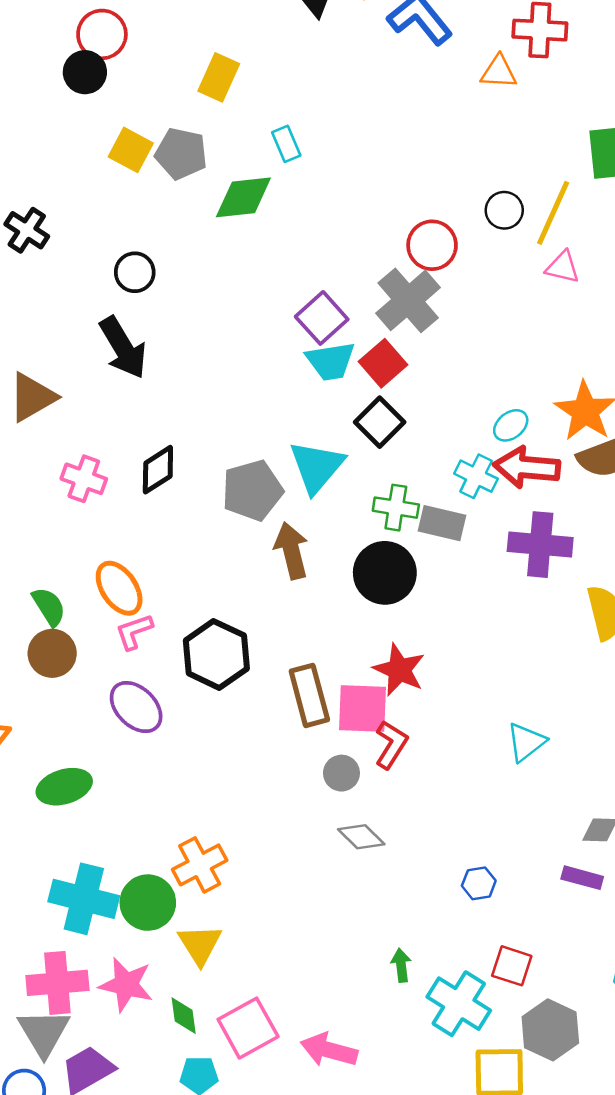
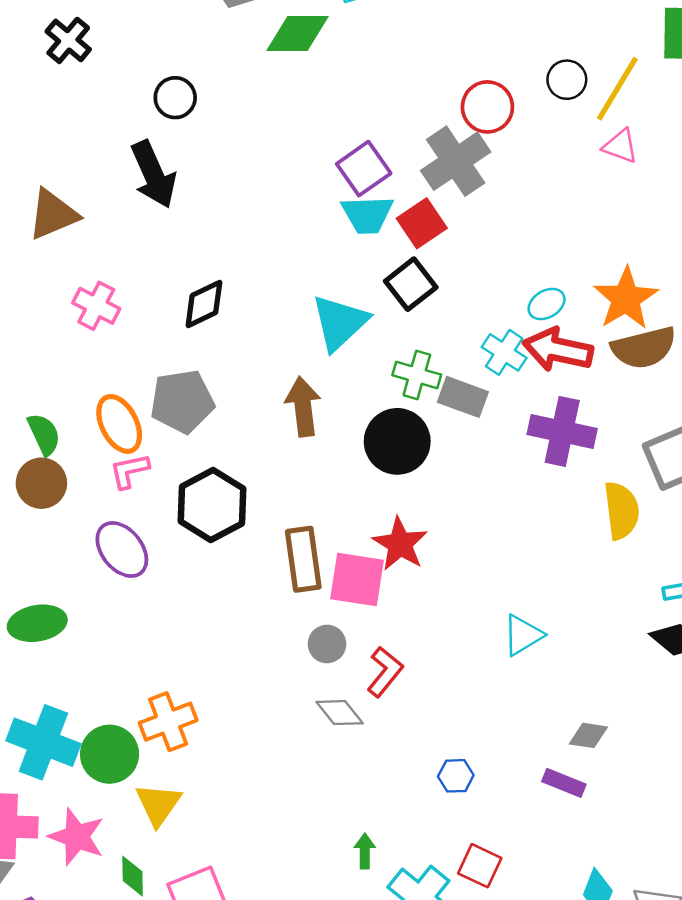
black diamond: (158, 470) -> (204, 304), moved
gray pentagon: (252, 490) -> (182, 401), moved
red L-shape: (391, 745) -> (385, 672), moved

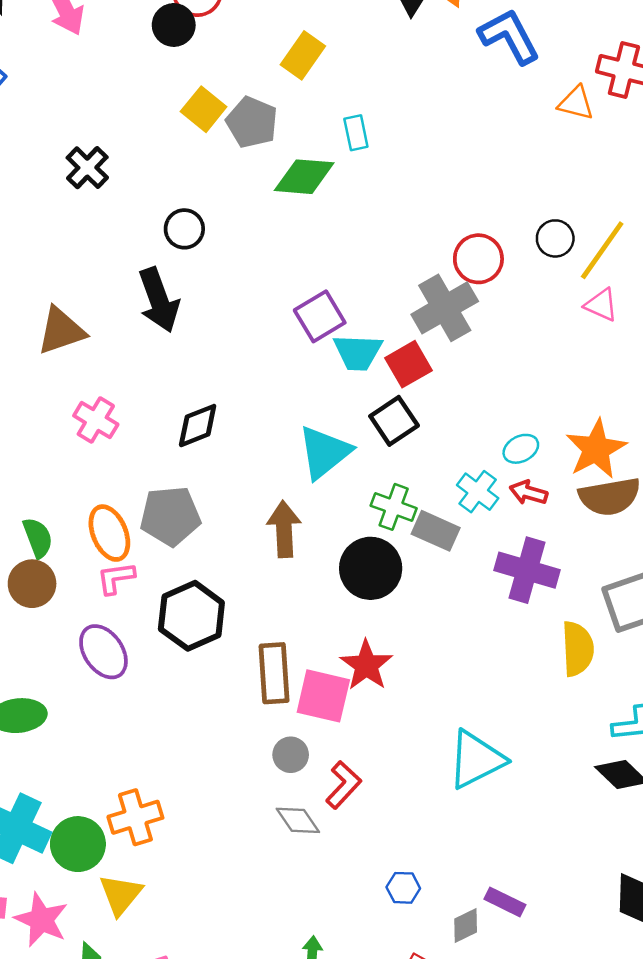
purple square: (364, 169) -> (320, 316), moved
red arrow: (558, 350) -> (528, 493), size x0.6
cyan triangle: (523, 635) -> (476, 760), size x1.5
gray diamond: (588, 735) -> (466, 925), moved, turned -39

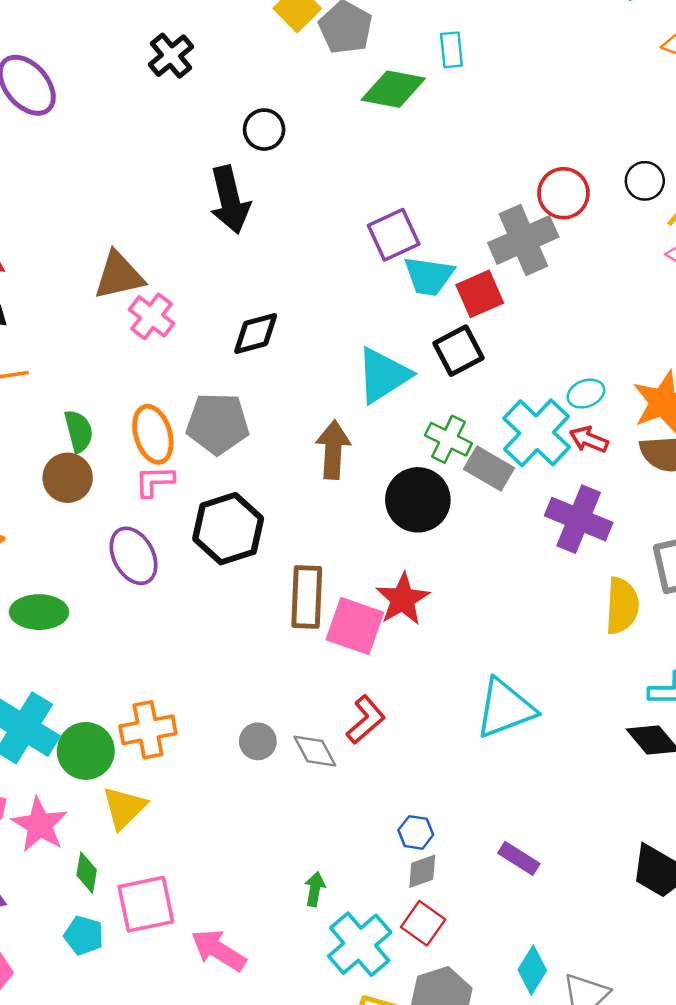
brown triangle: (61, 331) -> (119, 275), moved
cyan cross: (478, 492) -> (537, 433), size x1.6
gray circle: (291, 755) -> (258, 741), moved
gray diamond: (466, 925) -> (422, 871), moved

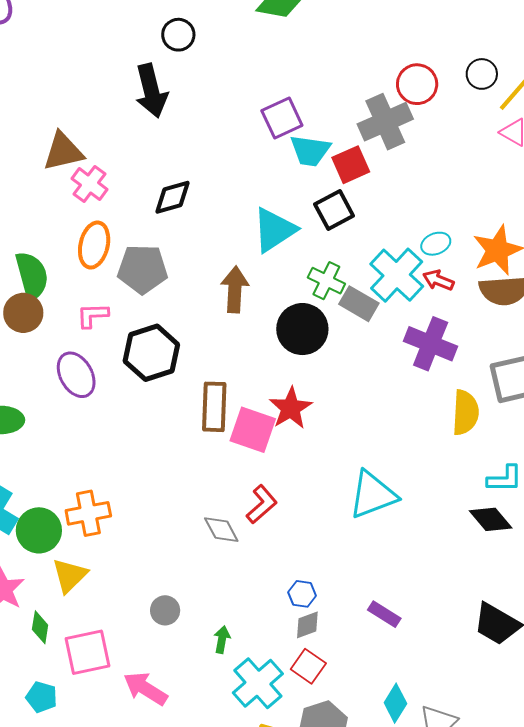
green semicircle: (79, 431) -> (32, 276), size x1.4
orange ellipse: (153, 434) -> (94, 245), moved, turned 30
gray circle: (258, 741) -> (165, 610), moved
cyan pentagon: (84, 935) -> (42, 697), moved

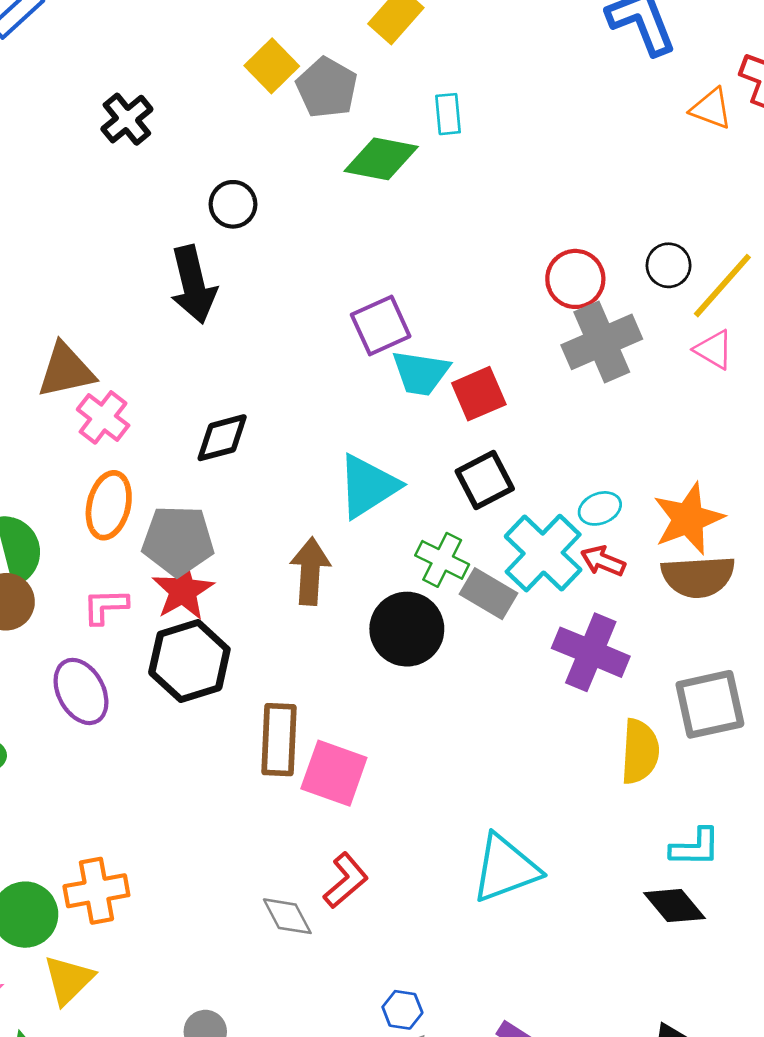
gray cross: (385, 122) -> (602, 342), moved
black square: (334, 210) -> (485, 480), moved
red star: (291, 408) -> (183, 591), moved

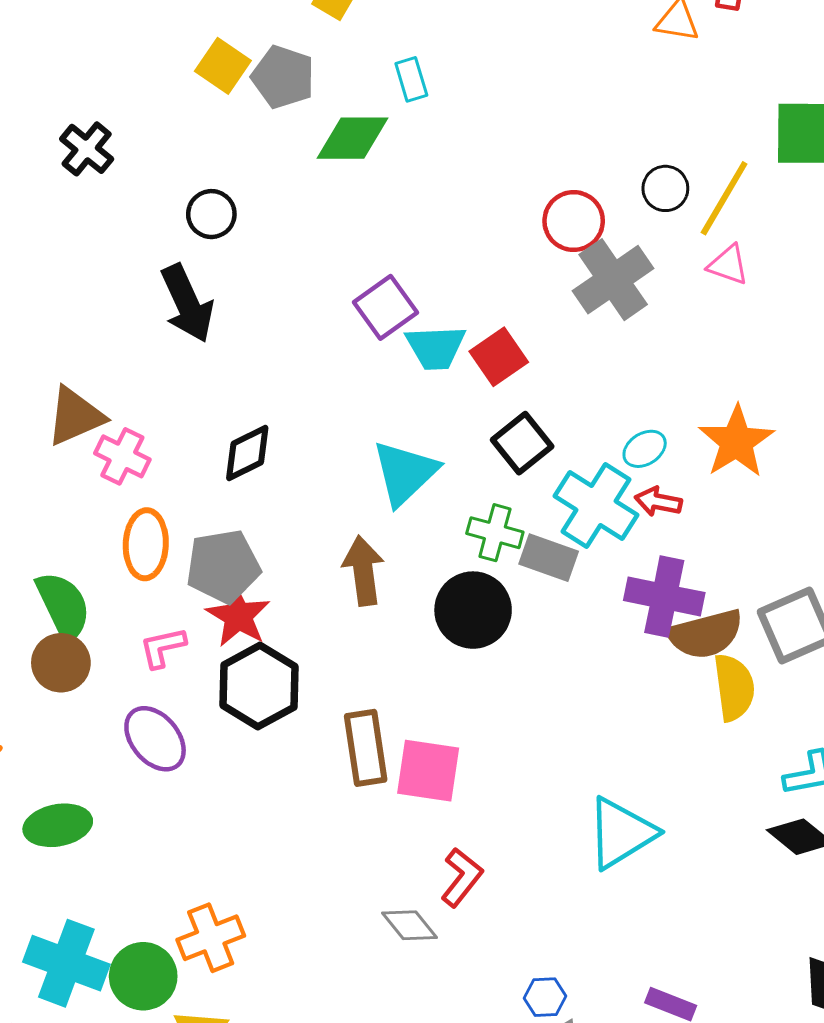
brown semicircle: (698, 577) -> (705, 634), moved

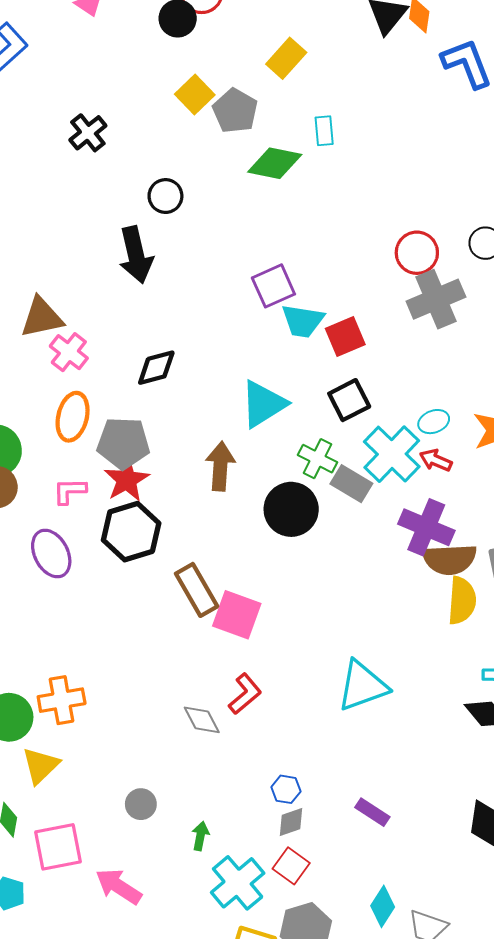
brown rectangle: (366, 748) -> (197, 590), turned -33

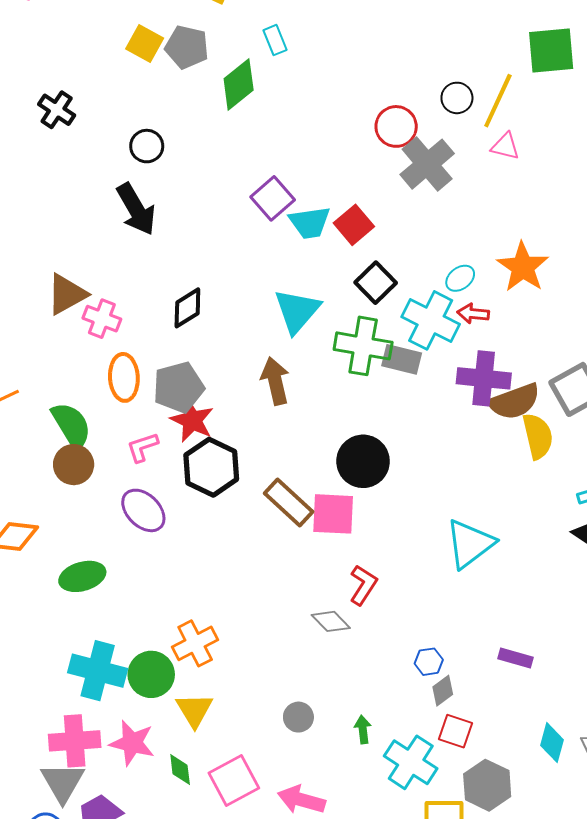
green diamond: (275, 163) -> (239, 84), turned -33
green cross: (317, 459) -> (363, 346), size x1.5
black circle: (291, 509) -> (363, 461), moved

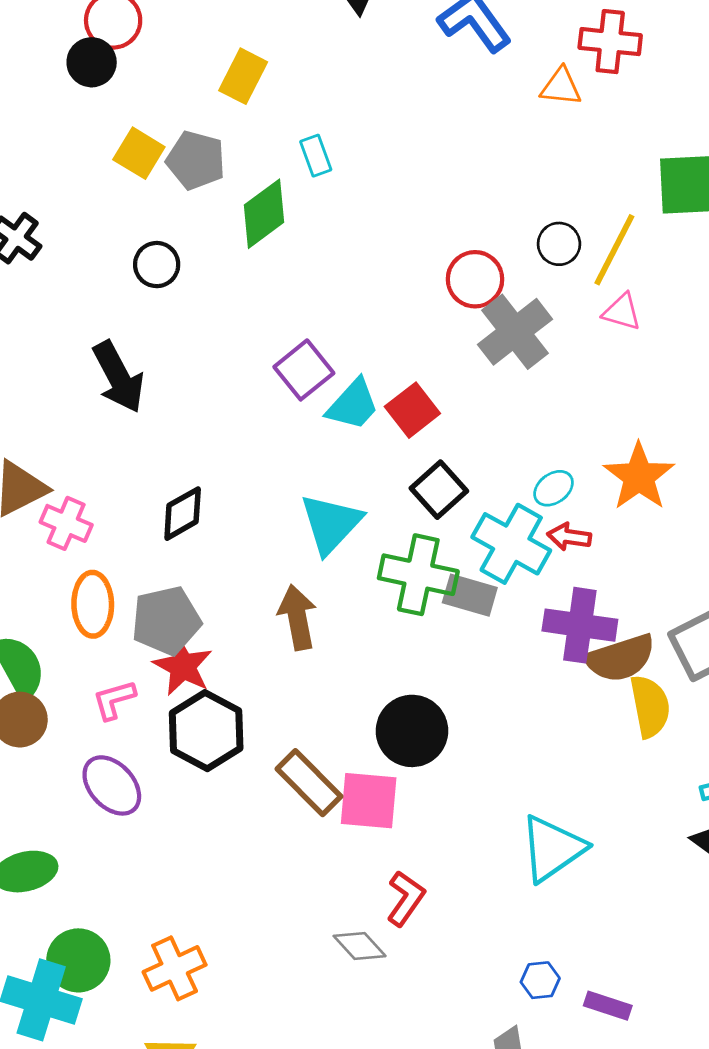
black circle: (147, 146) -> (157, 265), moved
cyan trapezoid: (310, 223) -> (353, 405), turned -42
blue hexagon: (429, 662) -> (540, 980), moved
green circle: (151, 674) -> (78, 960), moved

